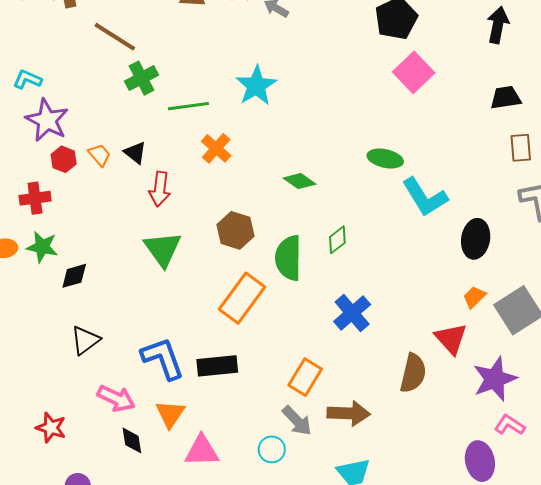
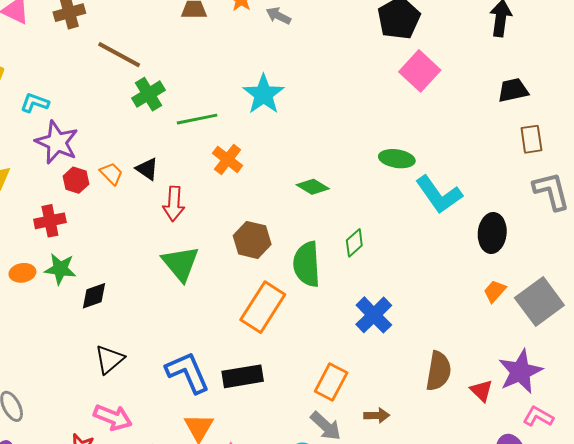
red triangle: (451, 339) -> (481, 391), moved, size x0.7
pink arrow: (116, 398) -> (113, 417), moved
brown arrow: (349, 413) -> (377, 415), size x0.6

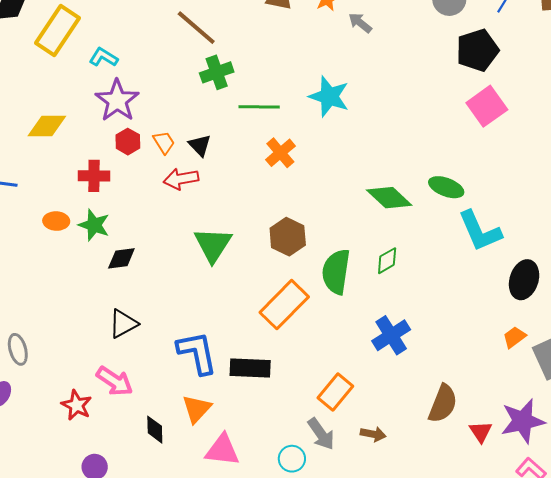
cyan star: (263, 94) -> (329, 96), turned -30
green diamond: (313, 187) -> (389, 198), moved, size x1.4
red arrow: (174, 204) -> (181, 179), moved, turned 64

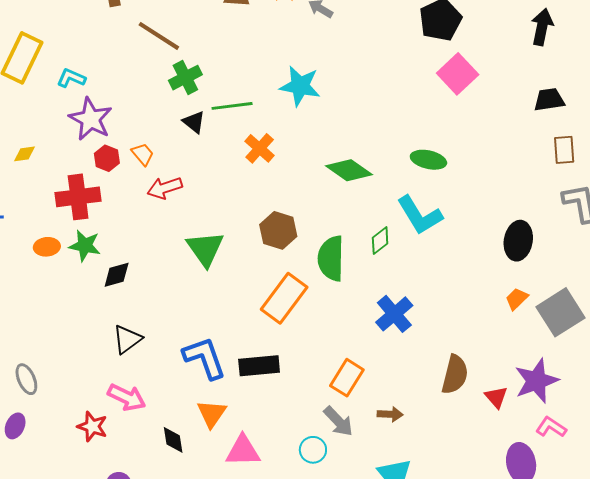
yellow diamond: (47, 126) -> (24, 154), size x0.6
black triangle: (200, 145) -> (194, 122), moved
red cross: (94, 176) -> (78, 197), size x1.4
green diamond: (389, 198) -> (349, 170), moved
cyan L-shape: (480, 231) -> (420, 215), moved

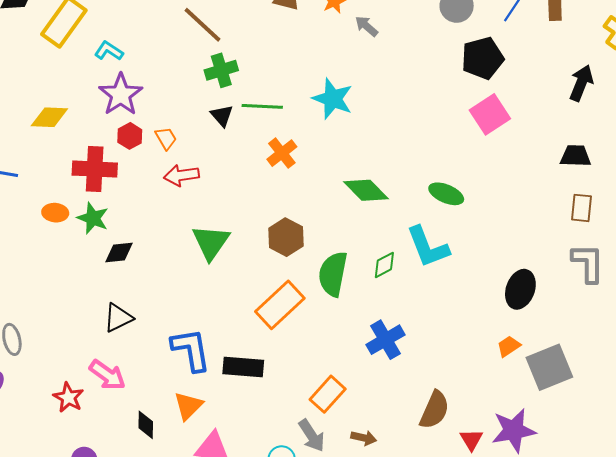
yellow diamond: (24, 154) -> (49, 117), size x1.6

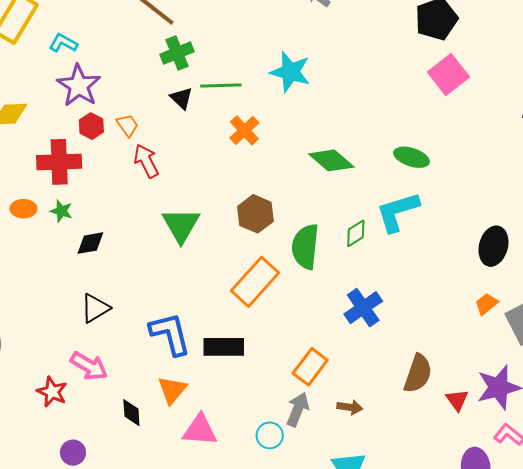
red arrow: (182, 175) -> (146, 161), turned 76
green star: (93, 218) -> (61, 211), size x0.7
cyan L-shape: (428, 247) -> (398, 212), turned 99
gray arrow: (312, 436) -> (298, 409), turned -120

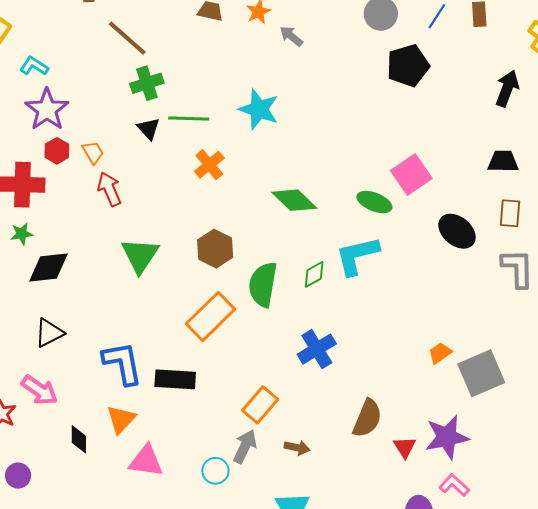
pink square: (448, 74) -> (411, 174), moved
green star: (61, 211) -> (22, 234), turned -30
black diamond: (90, 243) -> (48, 268), size x1.4
black ellipse: (493, 246) -> (457, 231), moved, turned -69

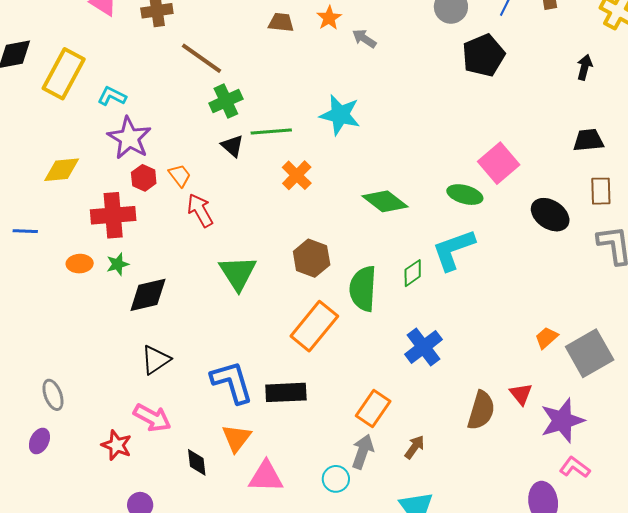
black arrow: (507, 88) -> (585, 67), size x0.7
red triangle: (405, 447) -> (521, 394), moved
brown arrow: (297, 448) -> (415, 447), turned -60

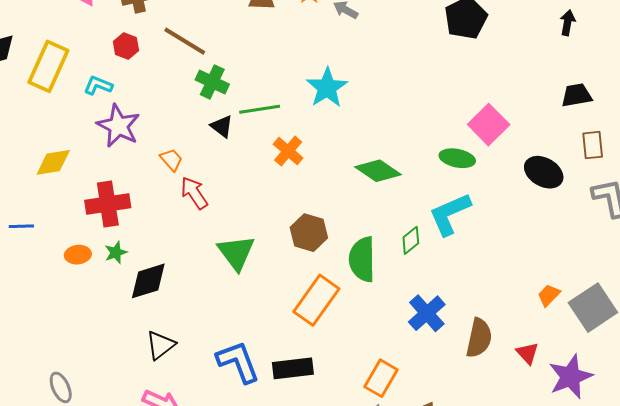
green cross: (226, 101) -> (212, 82), turned -36
cyan star: (340, 115) -> (327, 88), turned 30
red hexagon: (144, 178) -> (126, 46), moved
brown semicircle: (481, 410) -> (479, 338), moved

